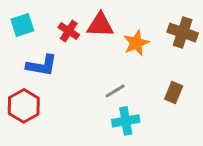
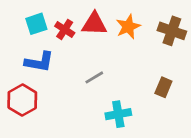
cyan square: (22, 25) -> (36, 24), moved
orange star: (136, 43) -> (128, 27), moved
gray line: (115, 91) -> (94, 77), moved

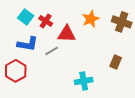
cyan square: (36, 24) -> (26, 17), turned -35
red triangle: (94, 24) -> (67, 34), moved
gray line: (94, 77) -> (52, 51), moved

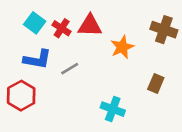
orange star: (91, 19) -> (122, 47), moved
red triangle: (67, 34) -> (90, 26), moved
cyan cross: (84, 81) -> (113, 109), turned 30

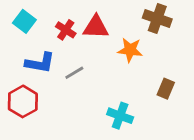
cyan square: (35, 23) -> (24, 21), moved
brown cross: (164, 30) -> (157, 18), moved
orange star: (122, 47) -> (130, 50), turned 30

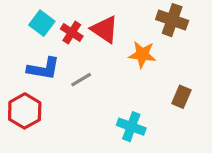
cyan square: (24, 21) -> (42, 23), moved
red triangle: (96, 27) -> (105, 29), turned 32

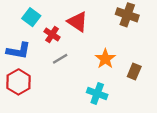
red cross: (72, 33) -> (52, 34), moved
orange star: (142, 55) -> (105, 59), moved, turned 30
blue L-shape: (44, 69) -> (18, 51), moved

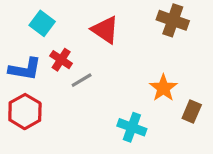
red cross: (52, 34) -> (61, 60), moved
orange star: (105, 59) -> (163, 88), moved
brown rectangle: (134, 72) -> (192, 112), moved

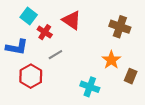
brown cross: (173, 20) -> (120, 27), moved
red cross: (61, 60) -> (45, 32), moved
red hexagon: (25, 112) -> (31, 76), moved

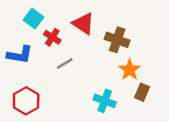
brown cross: (120, 27) -> (117, 40), moved
red hexagon: (31, 76) -> (26, 101), moved
brown rectangle: (131, 76) -> (142, 92), moved

